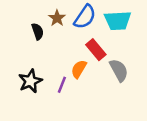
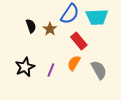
brown star: (57, 18) -> (50, 29), moved
orange semicircle: (79, 69) -> (74, 63), moved
gray semicircle: (119, 70) -> (99, 70), moved

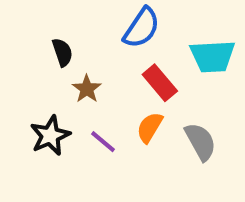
cyan trapezoid: (97, 17) -> (213, 56), moved
brown star: (50, 29) -> (87, 89), moved
purple line: (51, 70) -> (103, 142), turned -72

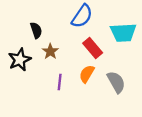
black star: (50, 136) -> (20, 60), moved
purple line: (103, 142) -> (60, 82), turned 56

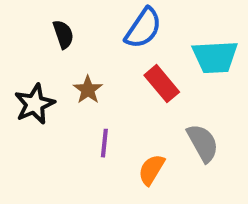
black semicircle: (36, 30) -> (63, 34), moved
orange semicircle: (87, 74) -> (151, 170), moved

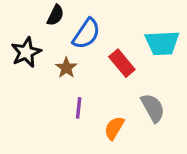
blue semicircle: (143, 28) -> (86, 34), moved
black semicircle: (63, 34) -> (55, 15), moved, turned 45
black star: (35, 104) -> (26, 52), moved

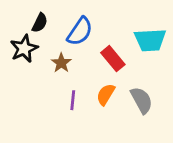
black semicircle: (55, 15) -> (40, 23), moved
orange semicircle: (114, 128) -> (106, 94), moved

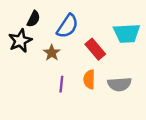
orange semicircle: (106, 94) -> (89, 79), turned -30
gray semicircle: (142, 100) -> (119, 84), turned 115

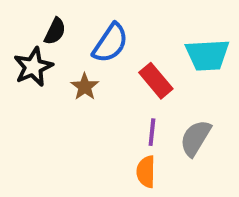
orange semicircle: (89, 79) -> (146, 172), moved
purple line: (61, 84) -> (152, 132), moved
gray semicircle: (119, 84) -> (195, 138), turned 125

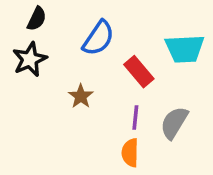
black semicircle: (55, 31) -> (37, 19), moved
brown star: (85, 87) -> (81, 96), moved

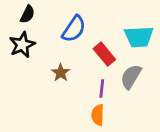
gray semicircle: (174, 123) -> (131, 77), moved

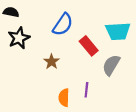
black semicircle: (27, 14) -> (11, 12), moved, turned -105
purple line: (102, 89) -> (86, 90), moved
orange semicircle: (98, 115) -> (64, 98), moved

